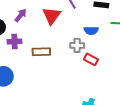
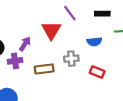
purple arrow: (21, 15) -> (25, 44), moved
gray cross: (77, 45) -> (71, 59), moved

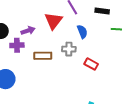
blue semicircle: (94, 42) -> (82, 32), moved, turned -112
purple arrow: (25, 44) -> (28, 31), turned 32

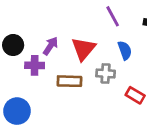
red triangle: (53, 21) -> (83, 49), moved
purple arrow: (28, 31) -> (50, 46), turned -40

